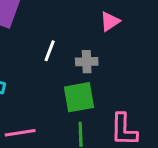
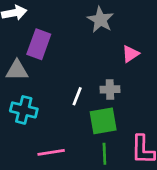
white line: (50, 51) -> (77, 96), moved

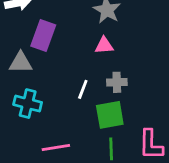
pink triangle: (130, 54) -> (104, 45), moved, turned 30

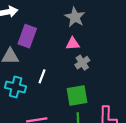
gray cross: (117, 82) -> (82, 63), moved, turned -32
white line: (83, 89) -> (42, 76), moved

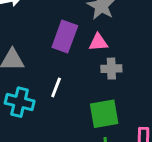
purple rectangle: (27, 36) -> (65, 36), moved
gray cross: (82, 63) -> (111, 69), turned 32

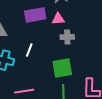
purple rectangle: (65, 36) -> (35, 15), turned 60

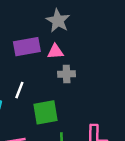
green square: (62, 68) -> (45, 112), moved

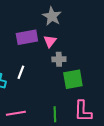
pink triangle: (55, 52) -> (50, 41), turned -48
green square: (45, 112) -> (73, 79), moved

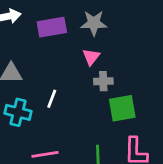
gray star: (52, 16) -> (94, 23), turned -30
purple rectangle: (27, 37) -> (52, 27), moved

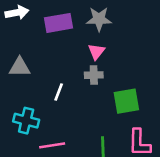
gray cross: (103, 81) -> (94, 75), moved
cyan cross: (18, 112) -> (26, 121), moved

